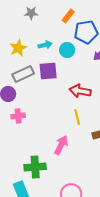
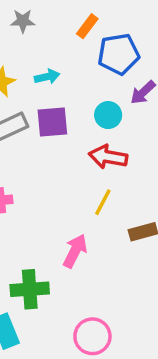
cyan circle: (67, 50) -> (108, 115), moved
yellow line: (77, 117) -> (103, 202), turned 42

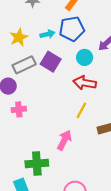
blue pentagon: (119, 54) -> (72, 29), moved
purple square: (52, 122) -> (51, 62), turned 36

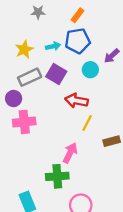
red arrow: (85, 83) -> (76, 101), moved
pink cross: (19, 109) -> (24, 122), size x1.5
green cross: (37, 163) -> (57, 176), moved

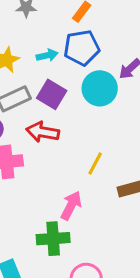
cyan circle: (90, 70) -> (100, 88), size x1.5
red arrow: (76, 101) -> (43, 132), moved

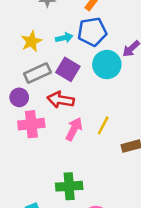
pink arrow: (71, 206) -> (74, 129), moved

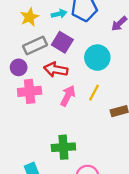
cyan circle: (107, 65) -> (97, 58), moved

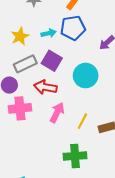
yellow line: (94, 93) -> (82, 121), moved
green cross: (63, 147) -> (75, 156), moved

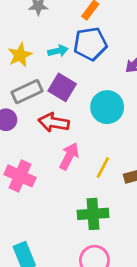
pink cross: (20, 108) -> (20, 176), moved, turned 30

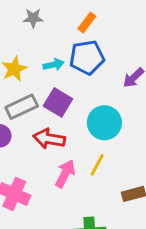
yellow line: (103, 168) -> (97, 165), moved

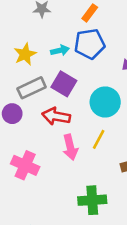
pink arrow: (65, 174) -> (70, 147), turned 140

